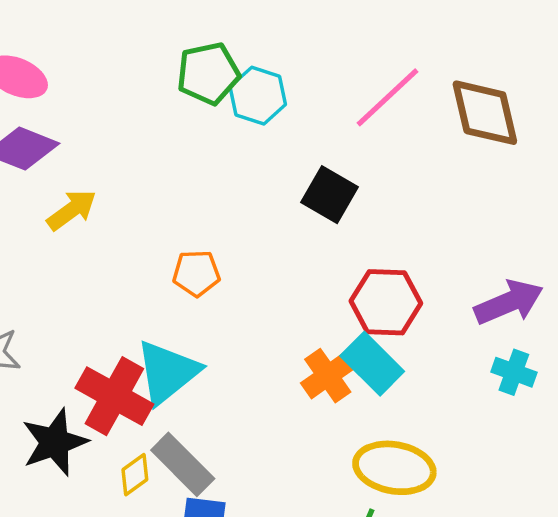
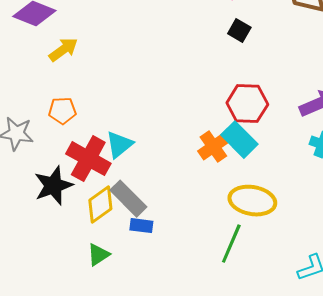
black square: (330, 195) -> (239, 31), moved, size x0.7
orange pentagon: (196, 273) -> (62, 111), moved
cyan triangle: (167, 372) -> (119, 145), size x0.7
yellow diamond: (135, 475) -> (100, 205), size x1.5

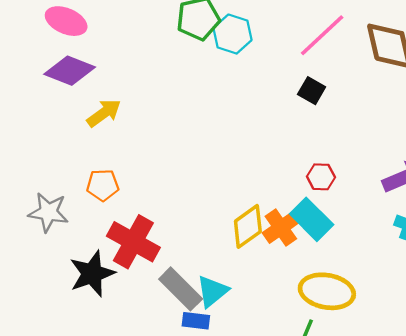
red hexagon: (247, 104) -> (321, 177), size x0.6
cyan triangle: (119, 145) -> (212, 291), moved
yellow diamond: (100, 205) -> (248, 226), moved

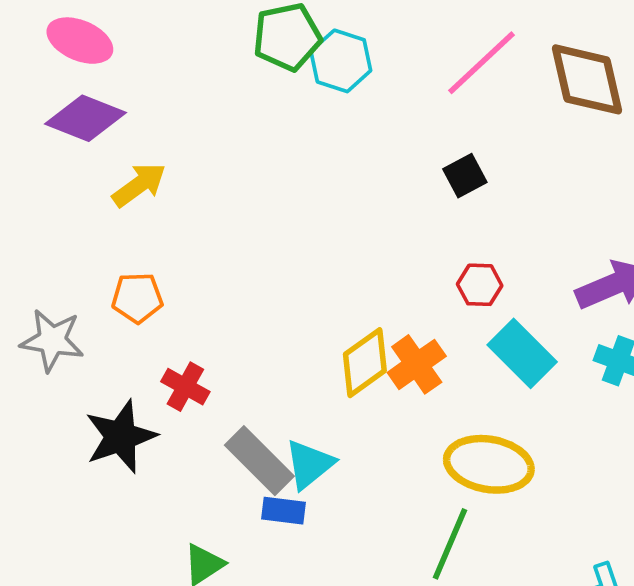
black square: (312, 91) -> (465, 176), moved, turned 32
cyan rectangle: (312, 219) -> (522, 353), moved
red cross: (133, 242) -> (185, 387), size x0.6

